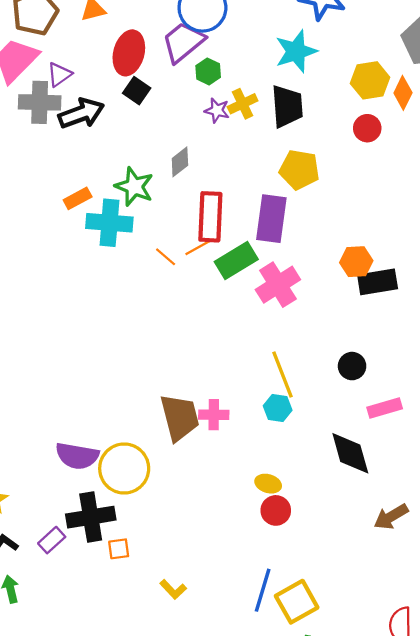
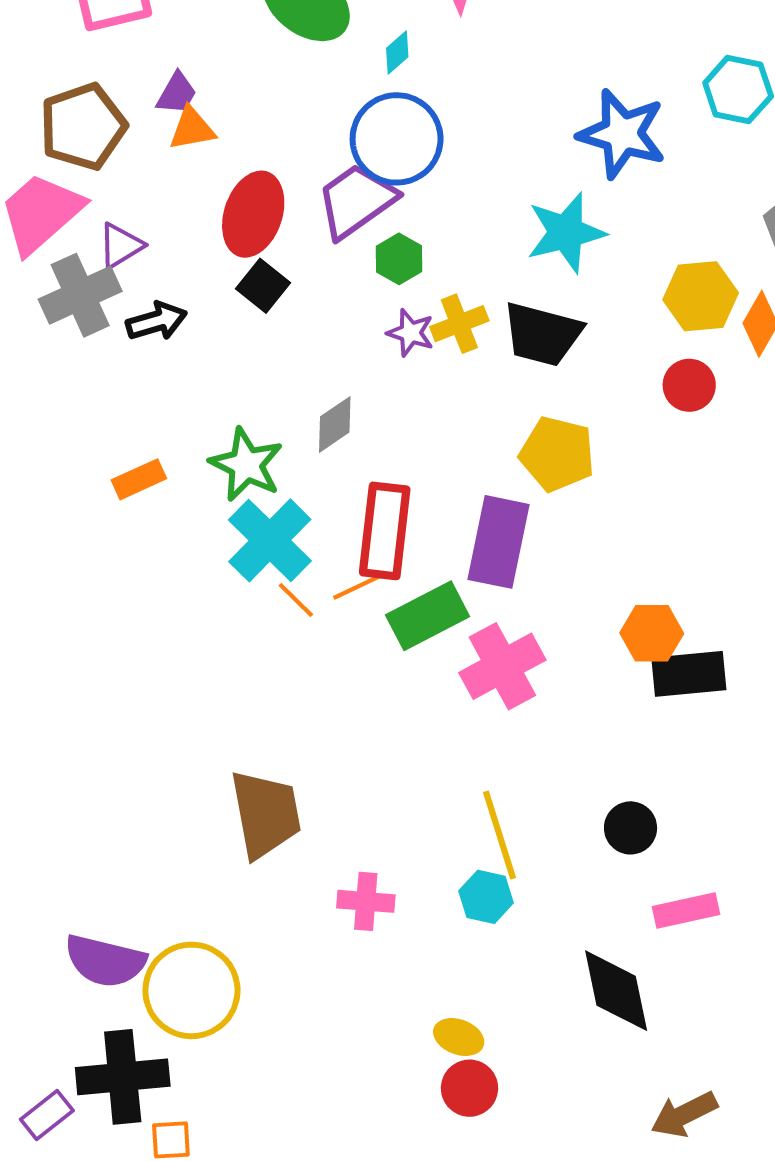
gray cross: (40, 102) -> (80, 295), turned -30
black trapezoid: (287, 106) -> (542, 334), turned 105
black arrow: (81, 113) -> (157, 321), size x0.7
cyan cross: (109, 223) -> (270, 540), moved, turned 36
brown trapezoid: (180, 417) -> (266, 814), moved

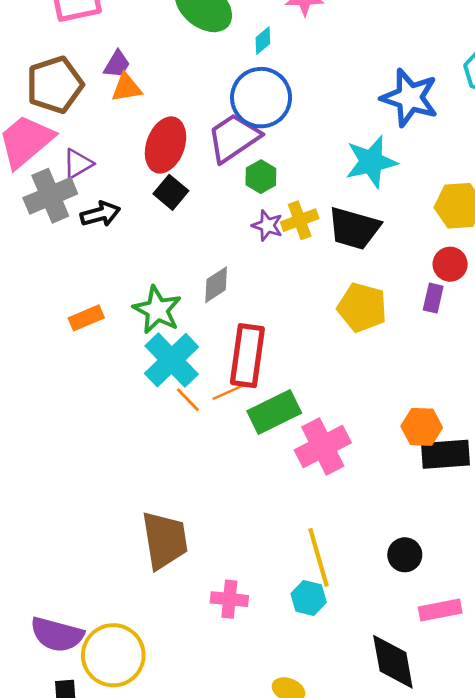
purple rectangle: (498, 542) -> (433, 298), moved, size x0.5

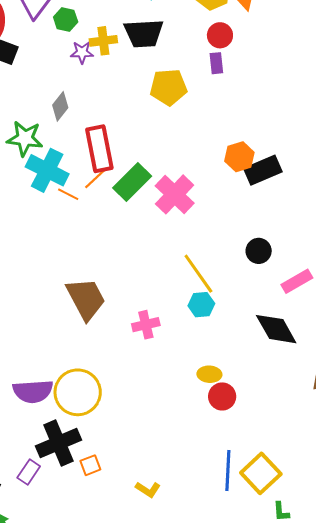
yellow cross: (300, 220) -> (103, 41), turned 32

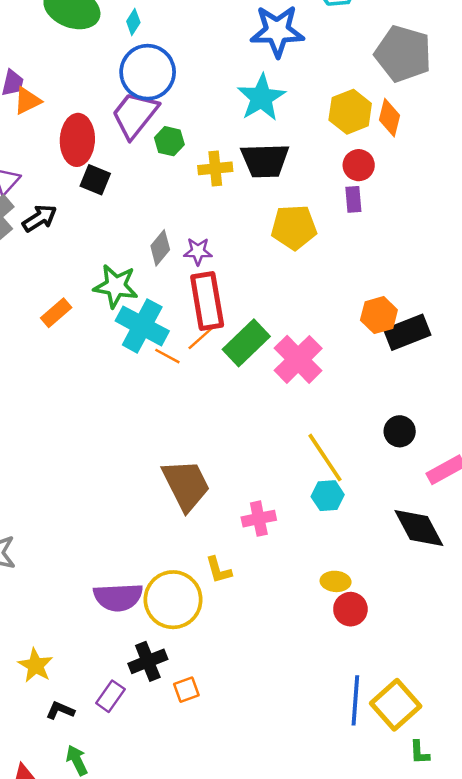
purple star: (82, 52) -> (198, 251), moved
black cross: (58, 443) -> (148, 661), size x0.7
yellow L-shape: (148, 489) -> (219, 570), moved, turned 40

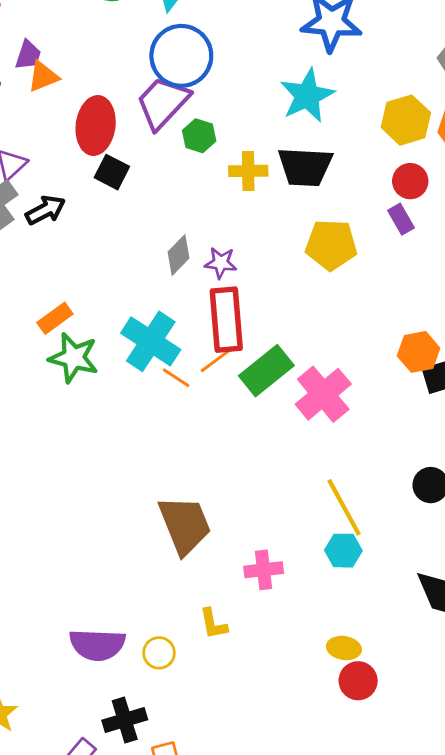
purple rectangle: (353, 199) -> (401, 219), turned -30
green star: (116, 286) -> (74, 358), moved
yellow circle: (173, 600) -> (159, 653), size x0.5

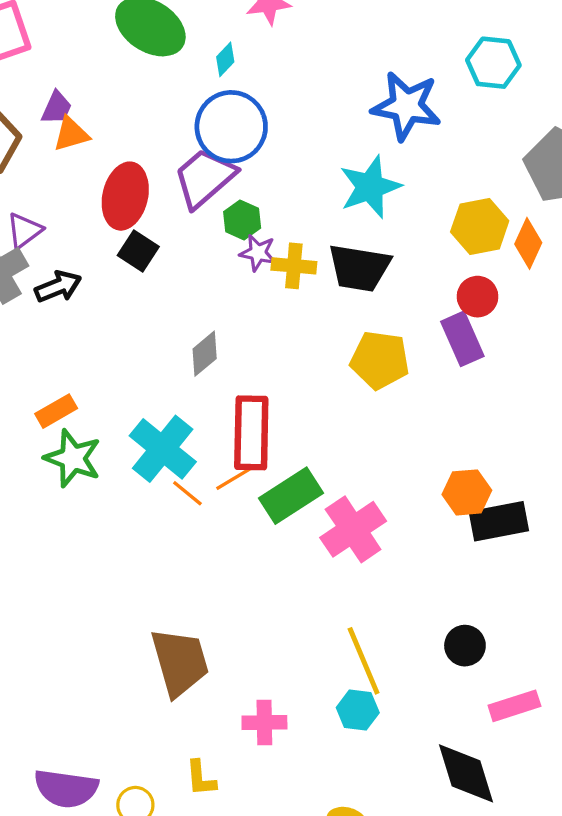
purple rectangle: (401, 219) -> (462, 339), size x1.5
purple star: (221, 263) -> (258, 253), moved

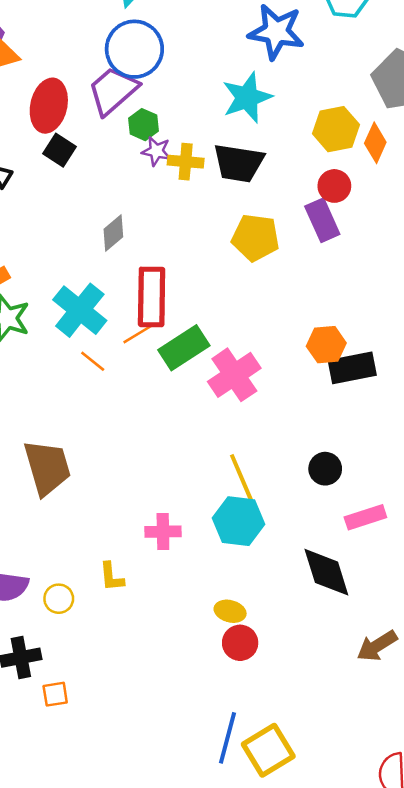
orange line: (187, 493) -> (93, 361), moved
brown trapezoid: (180, 662) -> (47, 468), moved
cyan hexagon: (358, 710) -> (238, 521), size x1.5

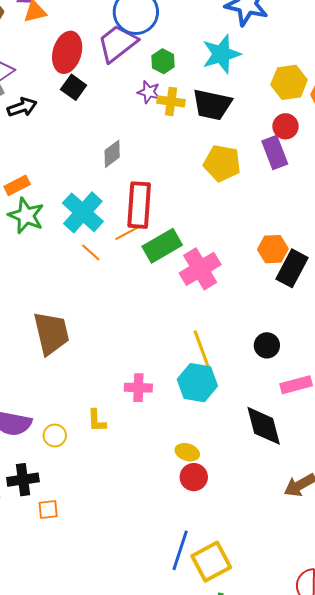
green hexagon: (144, 125) -> (163, 61), moved
black rectangle: (352, 368) -> (292, 268), turned -54

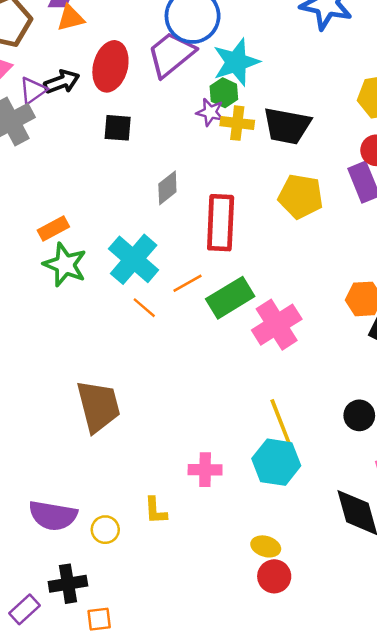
cyan star: (221, 54) -> (236, 62), moved
green hexagon: (163, 61) -> (224, 93), moved
black square: (74, 87) -> (118, 128), moved, turned -30
black arrow: (22, 107) -> (62, 82), moved
red rectangle: (139, 205) -> (221, 223), moved

